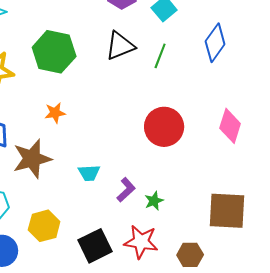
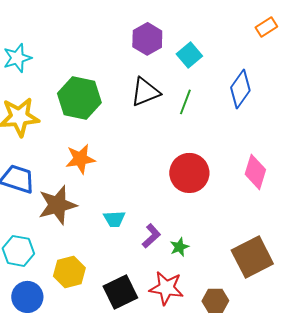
orange star: (55, 113) -> (80, 159), size x1.4
brown square: (227, 211) -> (252, 257), turned -30

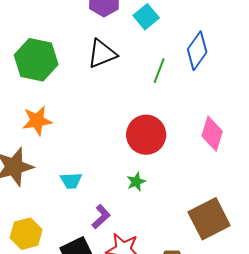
green line: (185, 102) -> (159, 71), moved
purple L-shape: (151, 236) -> (101, 217), moved
green star: (179, 247) -> (136, 182), moved

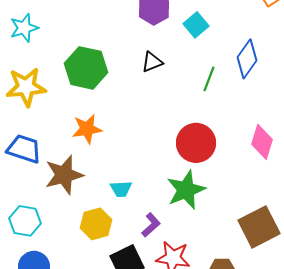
black triangle: (102, 54) -> (152, 62), size x0.7
green star: (136, 182) -> (186, 190), size x2.0
yellow hexagon: (26, 234) -> (96, 224), moved

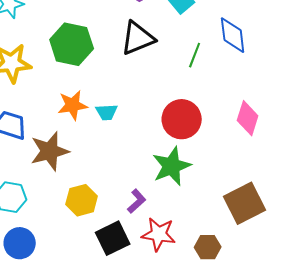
blue diamond: (247, 59) -> (233, 35), turned -42
black triangle: (152, 62) -> (138, 38), size x1.6
cyan trapezoid: (121, 189) -> (107, 112), moved

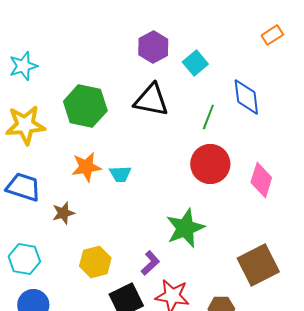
black triangle: (138, 38) -> (151, 100), turned 33
red circle: (182, 119) -> (210, 164), moved
brown star: (50, 151) -> (63, 213), size x0.6

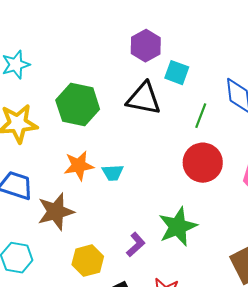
cyan square: (195, 63) -> (177, 73), moved, turned -30
brown star: (63, 213) -> (56, 212), size x1.6
purple L-shape: (150, 263) -> (136, 245), moved

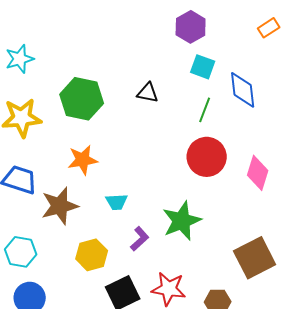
purple hexagon: (146, 46) -> (191, 27), moved
cyan square: (177, 73) -> (203, 67), moved
black triangle: (144, 99) -> (148, 93), size x0.6
cyan trapezoid: (113, 173) -> (117, 202), moved

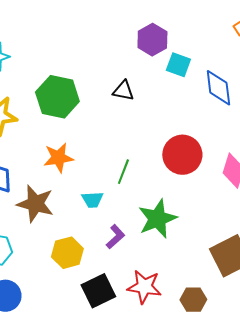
purple hexagon: (191, 27) -> (152, 40), moved
green line: (205, 110) -> (123, 172), moved
brown star: (60, 206) -> (35, 204), turned 30

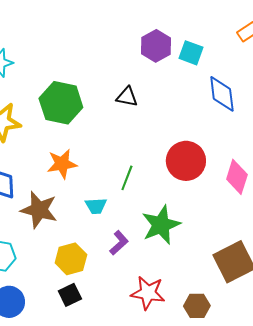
cyan square: (178, 65) -> (191, 53), moved
black square: (98, 291) -> (70, 295), moved, size x0.7

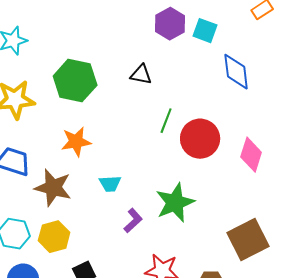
green line: (127, 178) -> (166, 121), moved
yellow hexagon: (71, 259) -> (54, 237), moved

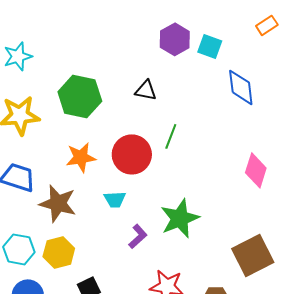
red circle: (200, 139) -> (132, 154), moved

